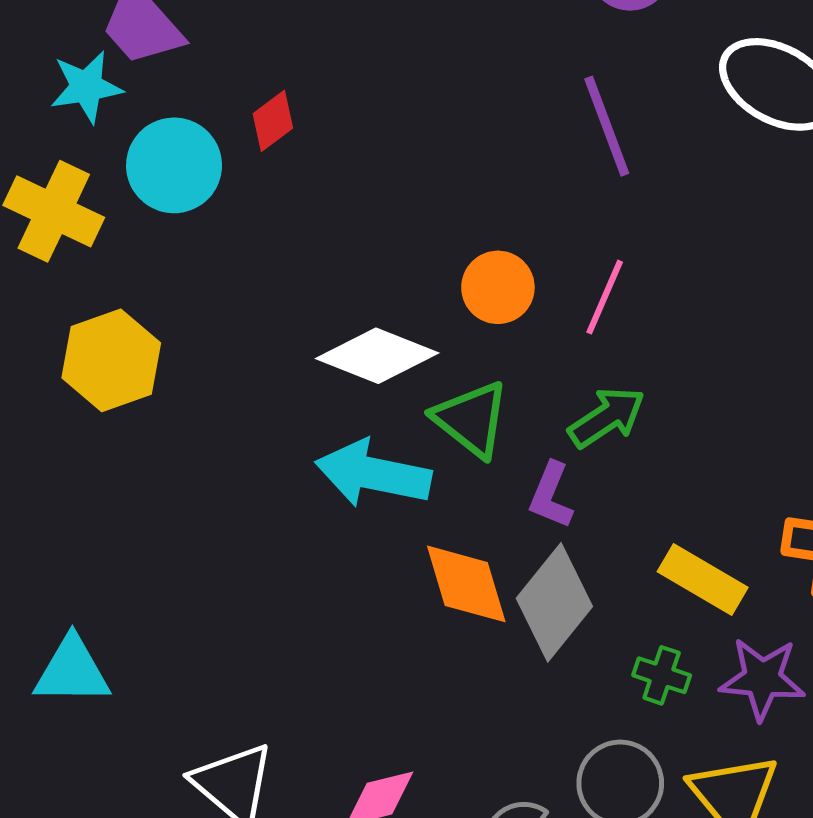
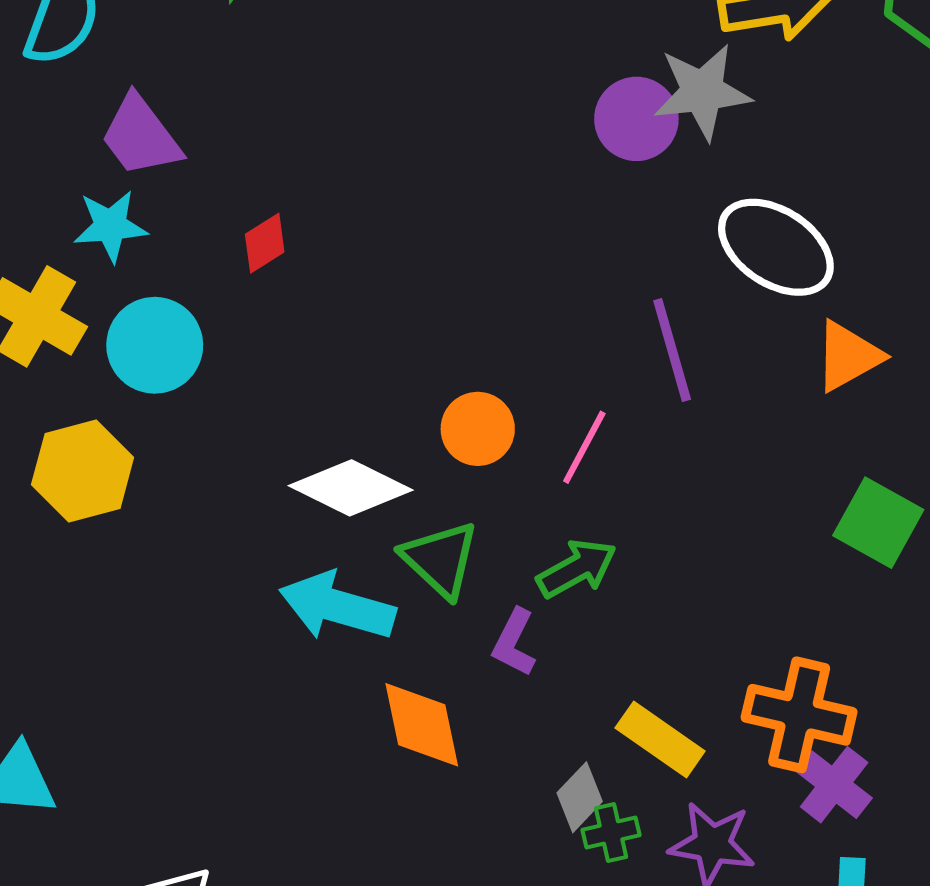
cyan star: (86, 87) -> (110, 226), moved
purple line: (607, 126) -> (672, 350), moved
cyan circle: (174, 165) -> (155, 345), moved
gray diamond: (554, 602) -> (580, 797), moved, size x0.6
green cross: (662, 675) -> (611, 833), turned -36

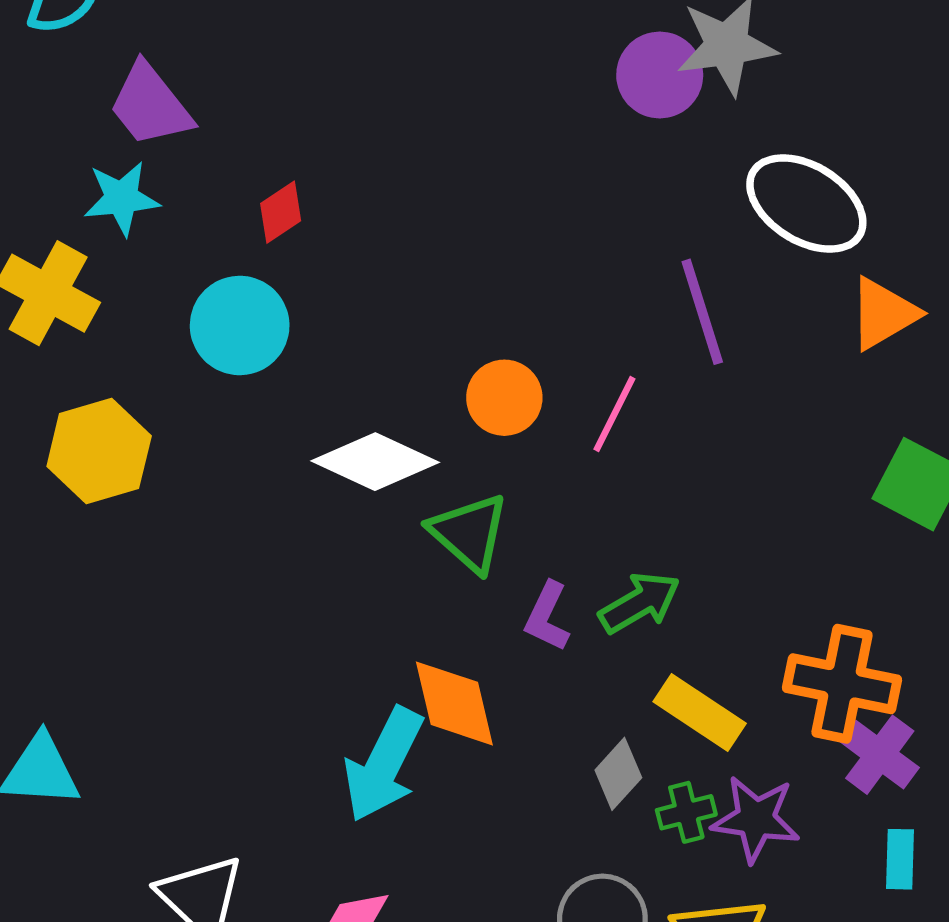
cyan circle: (155, 345) -> (240, 325), moved
green arrow: (577, 568) -> (640, 603), moved
cyan arrow: (337, 606) -> (384, 765), moved, turned -78
green cross: (611, 833) -> (686, 812), moved

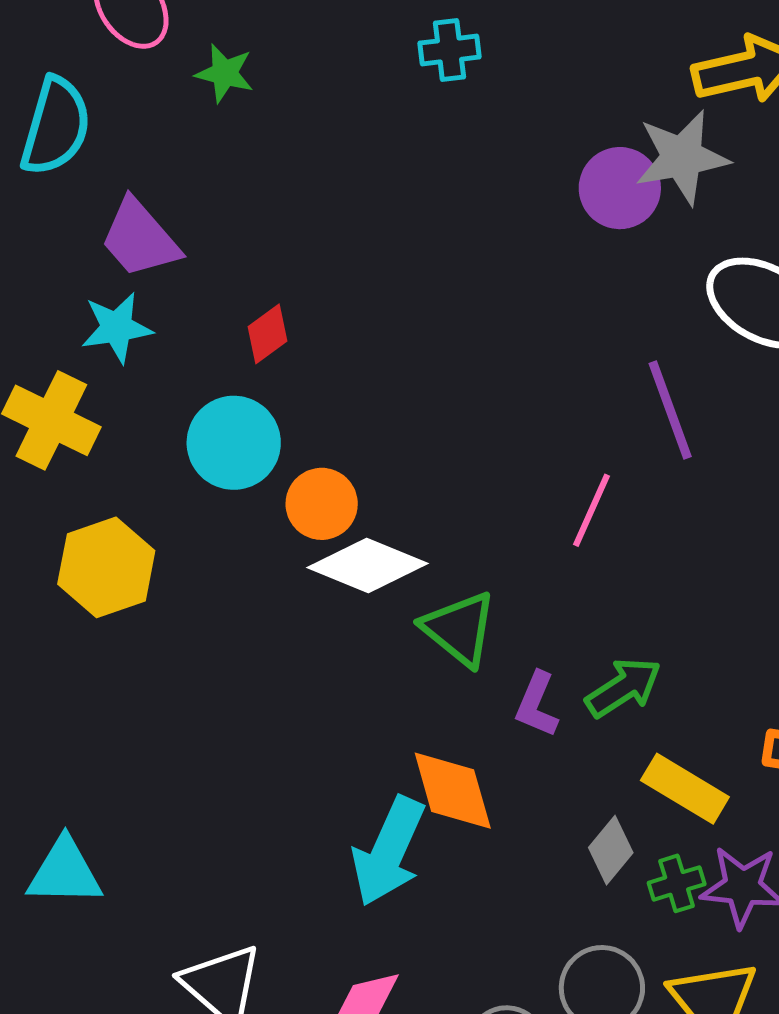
orange circle: (504, 398) -> (322, 504), moved

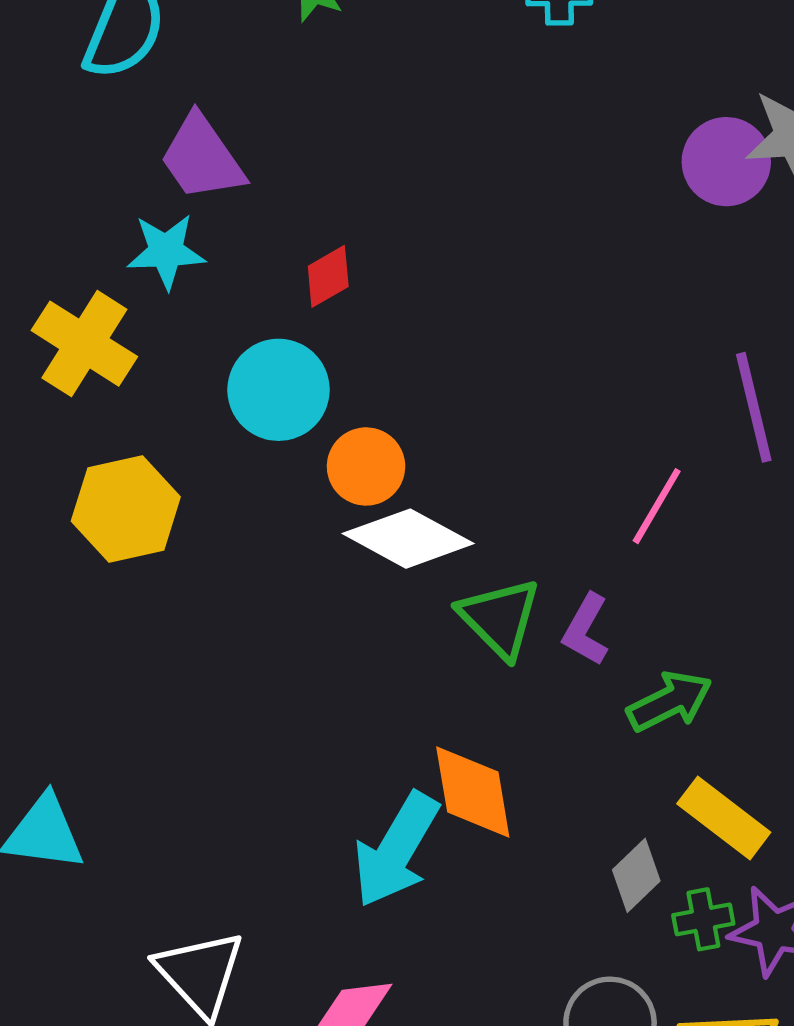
purple L-shape: (537, 704) -> (586, 630), moved

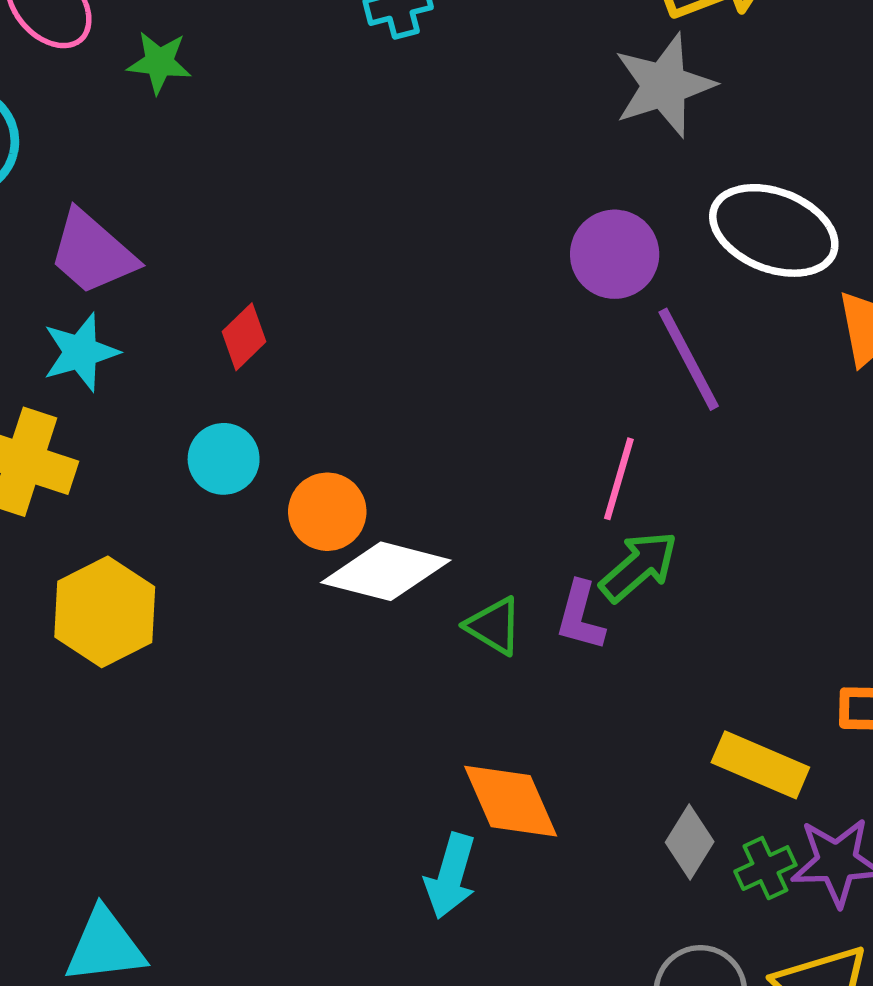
purple circle: (726, 162) -> (615, 254), moved
cyan circle: (279, 390) -> (224, 459), size x0.7
green triangle: (500, 618) -> (494, 626), size x0.7
green arrow: (670, 701) -> (639, 566), moved
cyan arrow: (396, 850) -> (451, 876), size x0.7

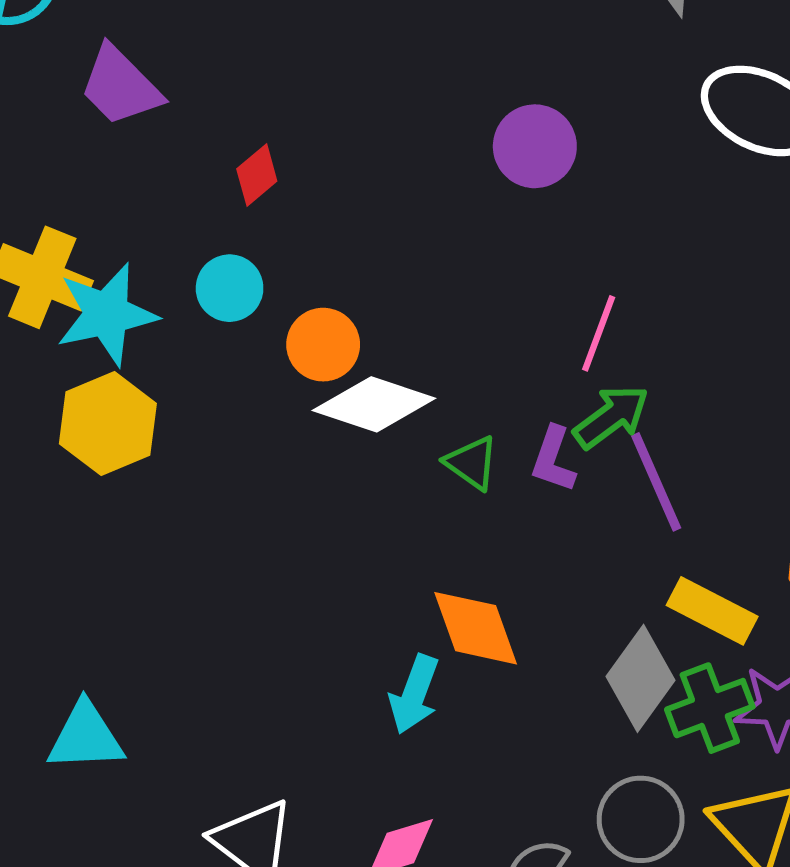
purple circle: (615, 254) -> (535, 146), moved
cyan star: (81, 352) -> (107, 314), moved, size x1.4
purple line: (689, 359) -> (656, 482), moved
gray diamond: (690, 842) -> (641, 678), size x1.5
green cross: (765, 868) -> (710, 708), size x1.5

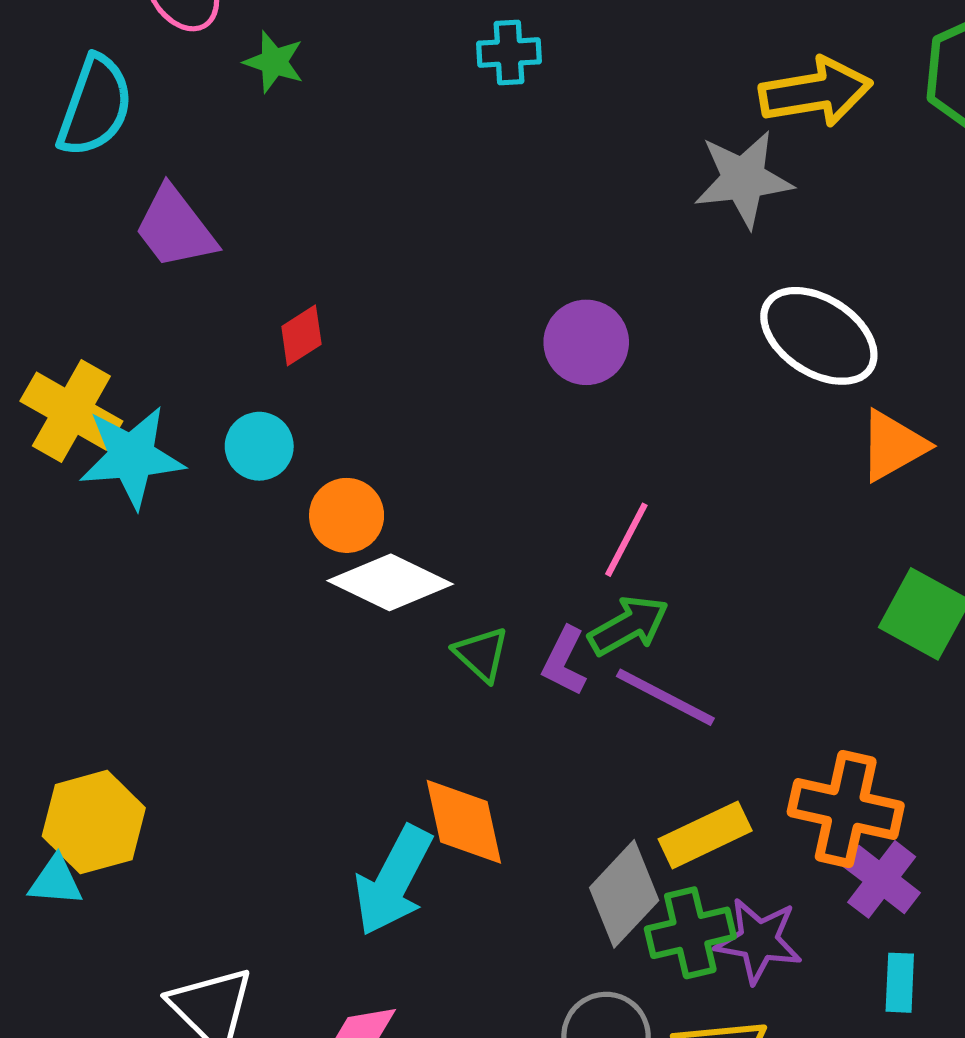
yellow hexagon: (108, 424) -> (94, 822), moved
purple line: (656, 482) -> (665, 697), turned -46
yellow rectangle: (712, 611) -> (705, 835), turned -60
cyan arrow: (414, 694) -> (393, 881), size x1.4
cyan triangle: (86, 737) -> (56, 881), size x0.7

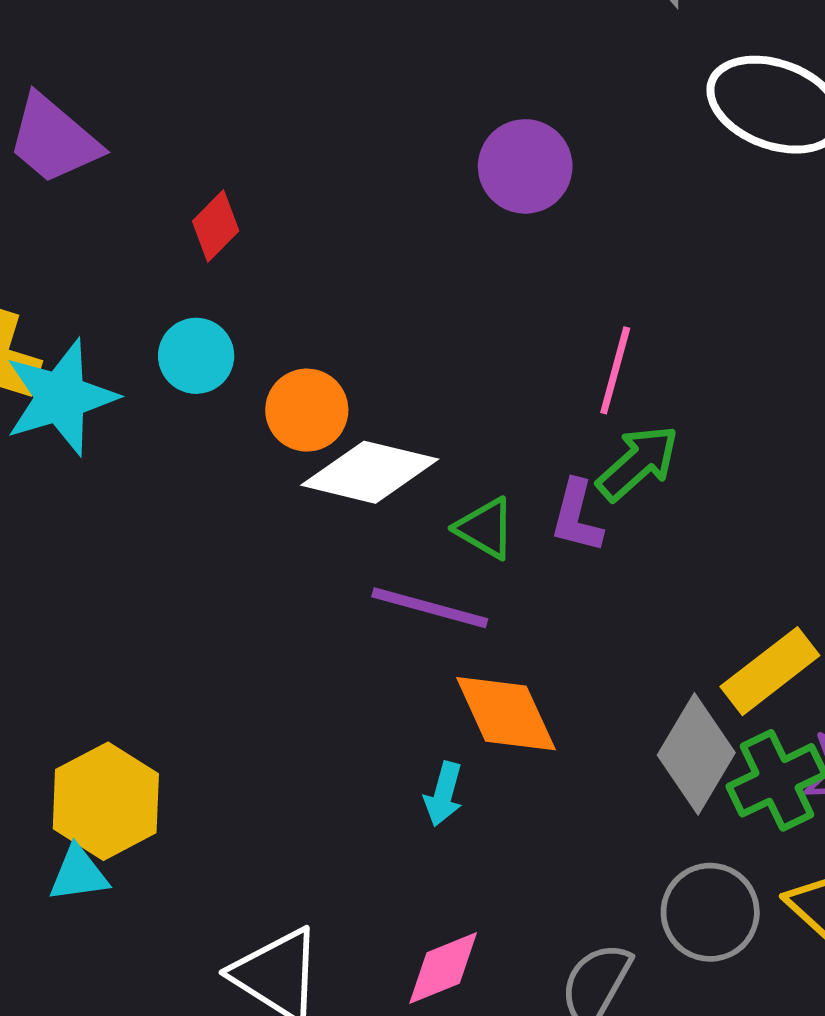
purple line: (665, 697) -> (430, 608), moved
cyan arrow: (393, 881) -> (444, 794), size x0.5

